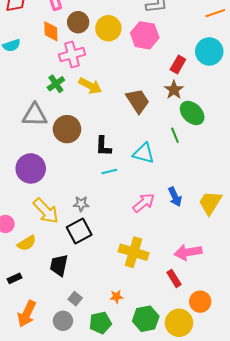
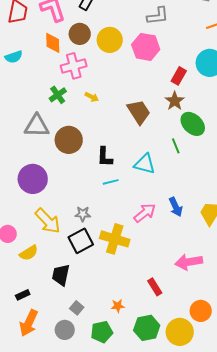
yellow arrow: (90, 86) -> (92, 97), size x0.6
yellow cross: (134, 252) -> (115, 239), moved
black rectangle: (15, 278) -> (23, 295), moved
red rectangle: (174, 278) -> (155, 287), moved

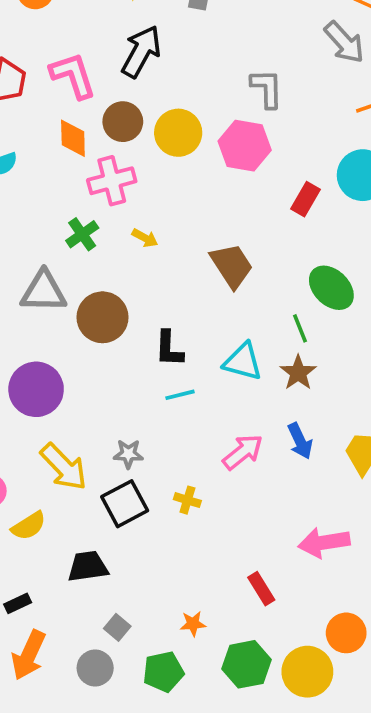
gray L-shape: (158, 16) -> (267, 88), turned -85
brown star: (175, 101) -> (298, 373), moved
yellow cross: (115, 239) -> (187, 500), size x0.5
black trapezoid: (61, 275) -> (88, 566), turned 70

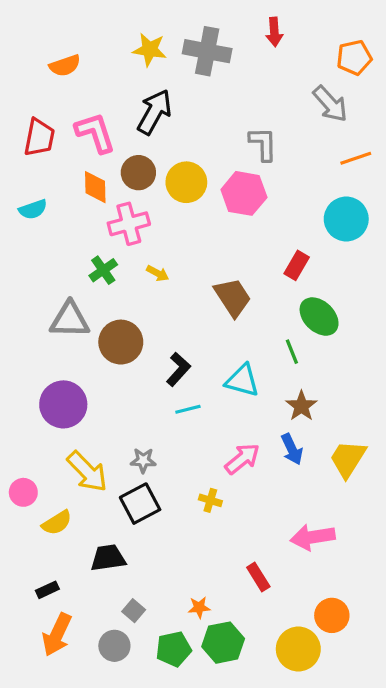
red rectangle: (306, 199) -> (297, 265), moved
black L-shape: (169, 349) -> (178, 369), turned -140
brown star: (298, 373) -> (301, 406), moved
yellow cross: (187, 500) -> (210, 500), moved
green hexagon: (246, 664) -> (223, 643), moved

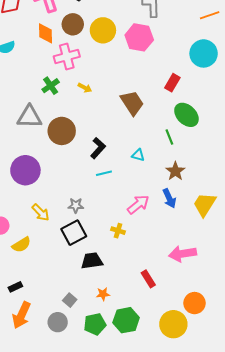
cyan triangle: (242, 380) -> (138, 155), size x0.6
yellow arrow: (87, 472) -> (41, 212), size x0.7
black trapezoid: (108, 558) -> (92, 261), moved
orange star: (199, 607) -> (103, 294), moved

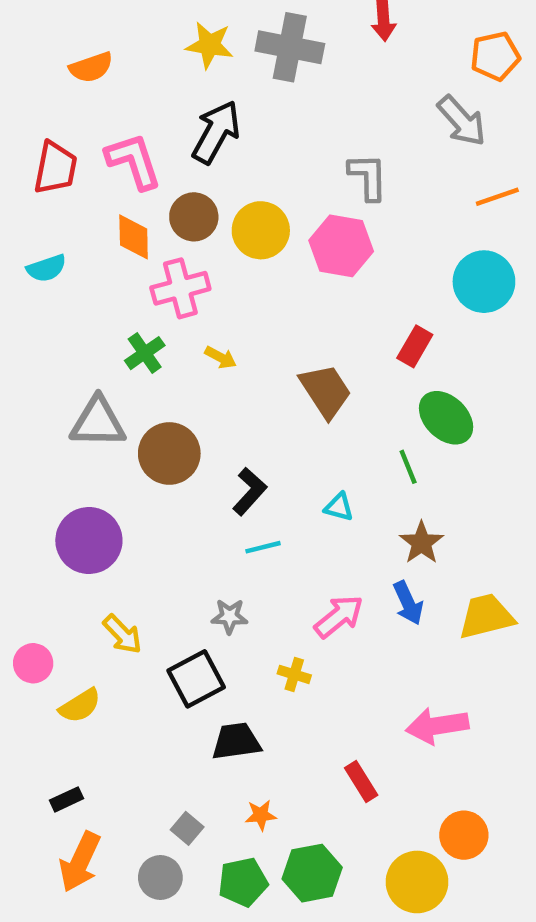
yellow trapezoid: (205, 204) -> (486, 616), turned 44
gray star: (76, 205) -> (230, 616), moved

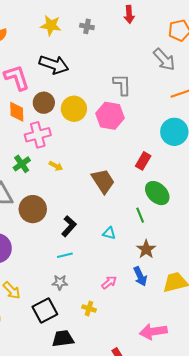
gray cross: (290, 47) -> (87, 26), size x0.5
black arrow: (216, 132) -> (54, 65), turned 80
cyan line: (263, 547) -> (65, 255), moved
pink arrow: (339, 616) -> (109, 282), size x0.7

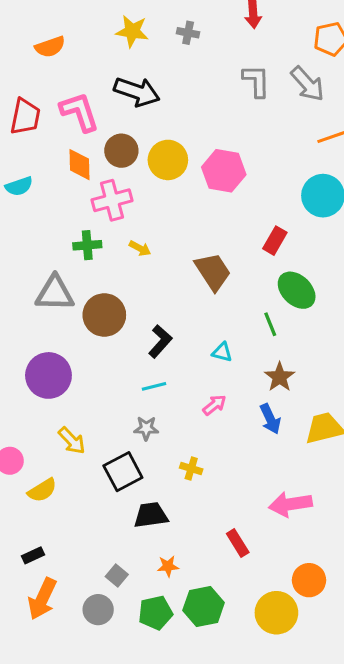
gray L-shape: (122, 85) -> (256, 81), moved
green cross: (22, 164) -> (87, 245), turned 30
pink arrow: (109, 282) -> (214, 405), moved

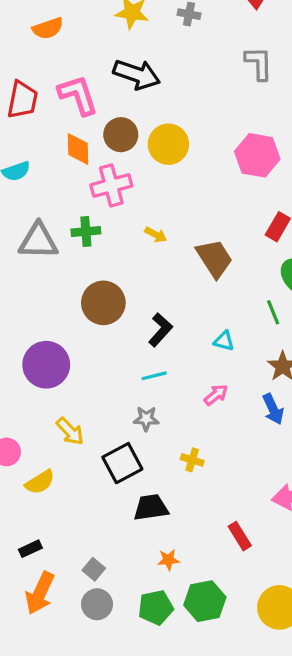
pink hexagon: (224, 171) -> (257, 155), moved
yellow arrow: (140, 248) -> (156, 235), moved
gray triangle: (55, 293) -> (38, 241), moved
gray square: (117, 576) -> (94, 569), moved

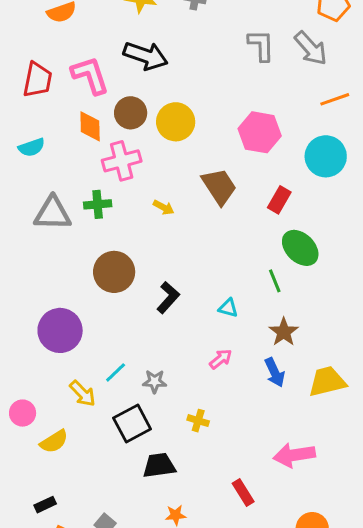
brown trapezoid: (214, 258) -> (219, 186), moved
cyan line: (154, 376) -> (116, 372), moved, turned -30

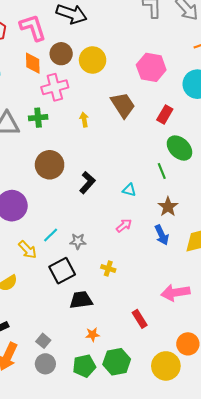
yellow arrow: (164, 207) -> (84, 120), turned -128

